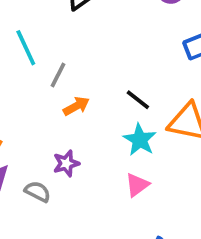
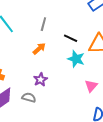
gray line: (58, 75) -> (43, 24), moved
pink triangle: (137, 185) -> (91, 86), moved

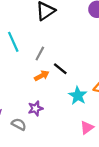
gray line: (43, 24) -> (40, 54), moved
black line: (71, 38) -> (60, 69), moved

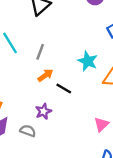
black line: (60, 69) -> (64, 88), moved
cyan star: (78, 96) -> (88, 61), moved

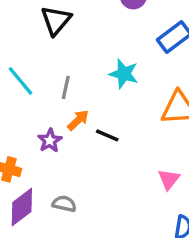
cyan star: (88, 61) -> (124, 74), moved
purple star: (43, 111) -> (50, 141), moved

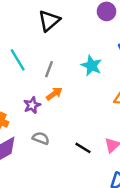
black line: (107, 135) -> (83, 148), moved
gray semicircle: (64, 204) -> (41, 138), moved

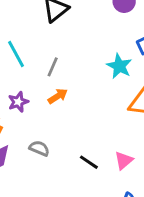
cyan star: (92, 66) -> (119, 66), moved
purple star: (32, 105) -> (18, 102), moved

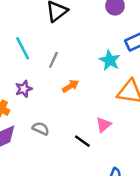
orange arrow: (58, 96) -> (70, 86), moved
pink triangle: (124, 160) -> (104, 125), moved

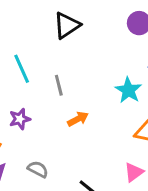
gray line: (53, 60) -> (59, 85), turned -42
pink triangle: (104, 125) -> (134, 172), moved

